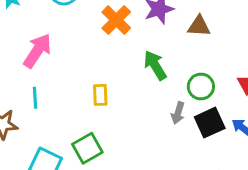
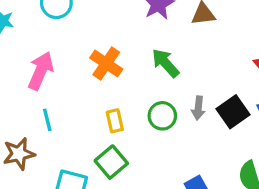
orange cross: (116, 20) -> (106, 64), moved
green circle: (201, 86) -> (162, 116), moved
yellow rectangle: (100, 95) -> (115, 121), moved

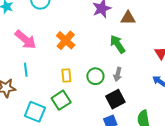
green arrow: (165, 63) -> (118, 44), moved
pink arrow: (41, 71) -> (26, 40), turned 100
black square: (233, 112) -> (115, 99), moved

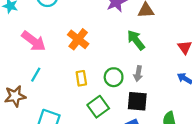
cyan line: (26, 70) -> (36, 75), turned 40
black square: (115, 99) -> (137, 101), turned 36
green square: (61, 100) -> (98, 107), moved

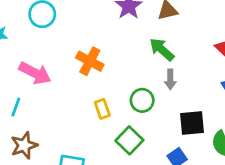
gray arrow: (138, 74) -> (170, 79), moved
cyan line: (36, 75) -> (16, 107), moved
black square: (137, 101) -> (192, 123), moved

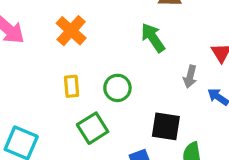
gray arrow: (170, 79) -> (190, 77), moved

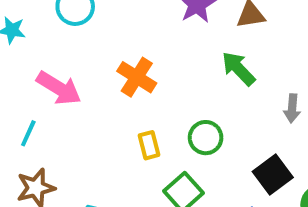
black square: (166, 126) -> (273, 175), turned -36

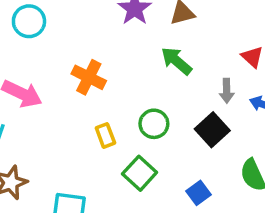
black square: (273, 175) -> (212, 130), moved

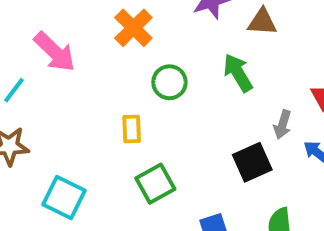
orange cross: (89, 77) -> (133, 28), moved
green circle: (154, 124) -> (169, 82), moved

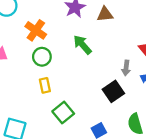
green arrow: (238, 73) -> (82, 45), moved
green circle: (169, 82) -> (42, 57), moved

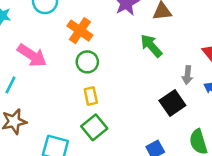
green arrow: (82, 45) -> (151, 46), moved
green square: (63, 112) -> (94, 127), moved

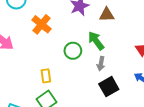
green circle: (87, 62) -> (73, 51), moved
gray arrow: (187, 75) -> (101, 64), moved

